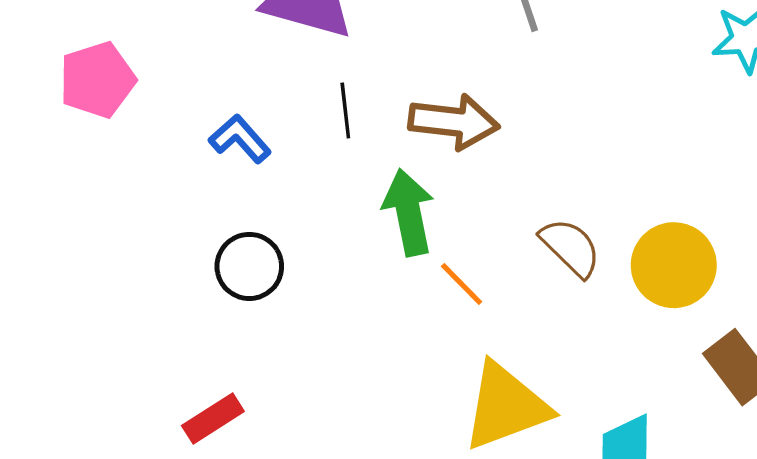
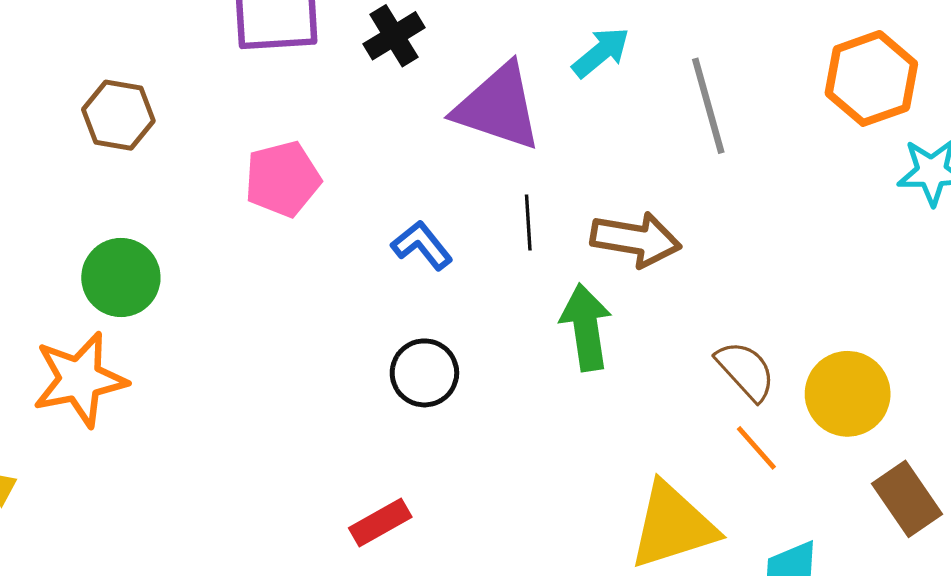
orange line: (462, 284) -> (756, 448), moved

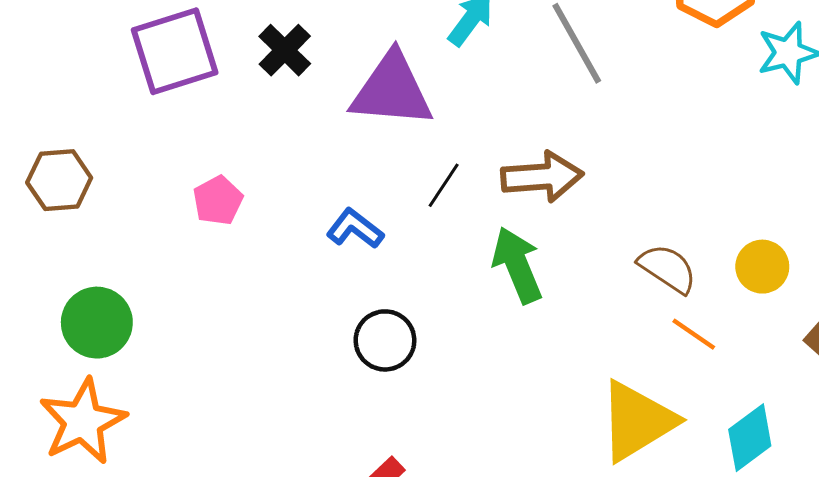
pink pentagon: (283, 179) -> (218, 200), size x0.7
black line: (528, 222) -> (444, 185), turned 51
yellow circle: (848, 394) -> (762, 267), size x0.7

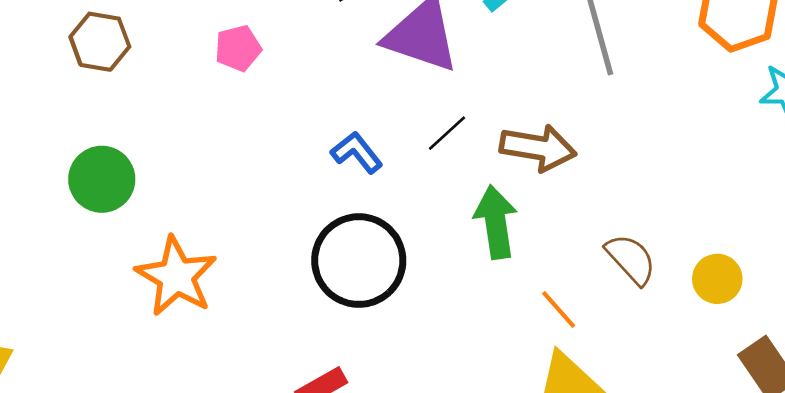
pink pentagon: (218, 200) -> (238, 48), moved
orange line: (694, 334) -> (559, 310), moved
black circle: (385, 340) -> (359, 261), size x1.6
orange star: (83, 421) -> (176, 276), moved, turned -30

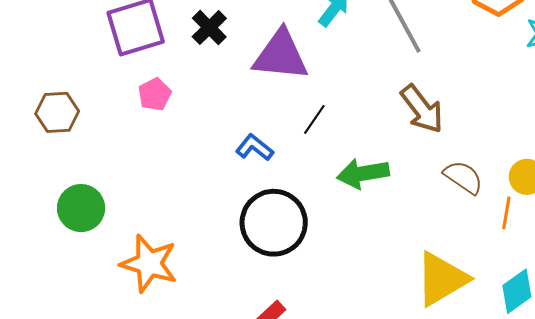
brown arrow: (538, 148) -> (422, 109), moved, turned 56
green arrow: (496, 222) -> (363, 173), turned -78
orange line: (559, 310) -> (506, 213), moved, turned 64

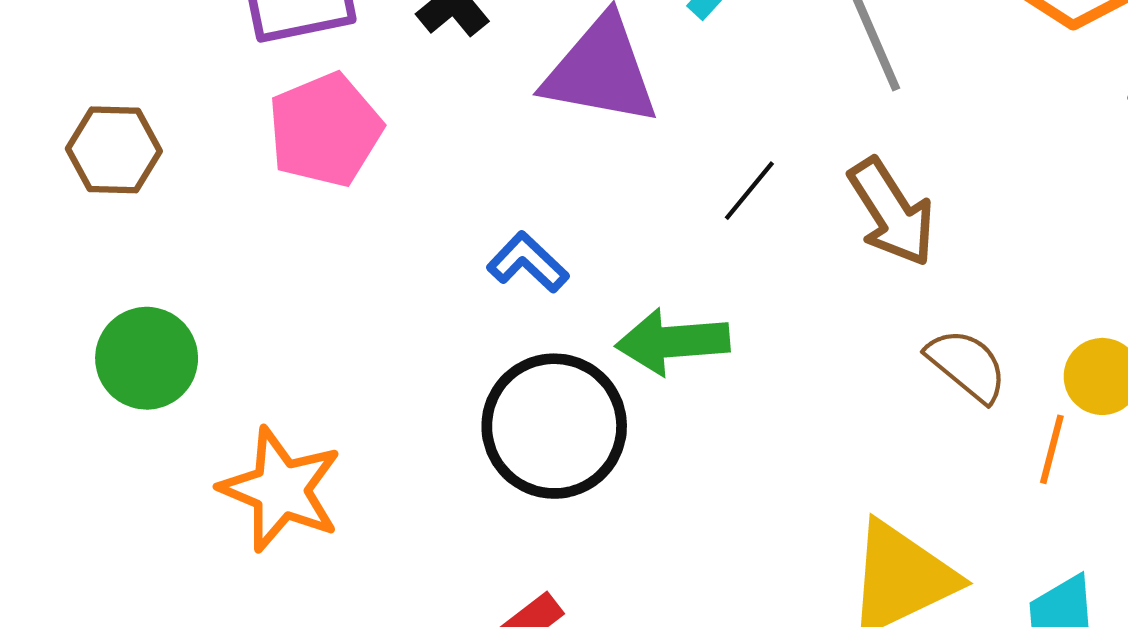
pink pentagon: (155, 94) -> (325, 130), size x1.6
black line: (314, 119) -> (749, 191), moved
green arrow: (363, 173) -> (673, 342), moved

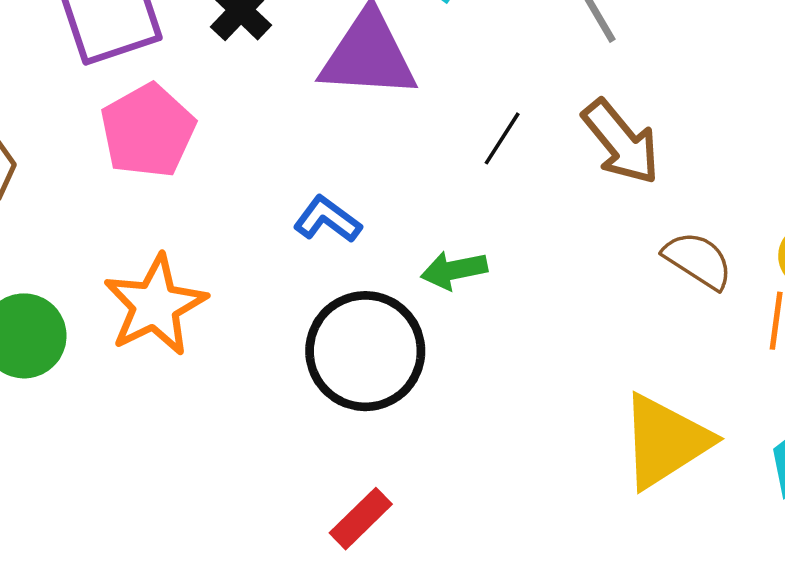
green arrow: (673, 342) -> (454, 270), size x0.7
orange star: (281, 489) -> (155, 305), moved, turned 30

